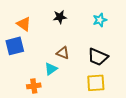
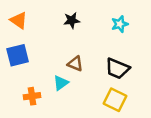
orange triangle: (24, 24) -> (19, 20), moved
yellow square: (96, 83) -> (115, 100), turned 30
orange cross: (34, 86) -> (32, 96), moved

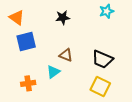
cyan star: (120, 24) -> (107, 11), moved
blue square: (18, 55) -> (26, 42), moved

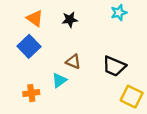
orange triangle: (17, 17) -> (35, 18), moved
blue square: (26, 42) -> (29, 46), turned -30
yellow square: (100, 86) -> (132, 97), moved

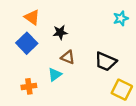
cyan star: (119, 13) -> (121, 18), moved
black star: (70, 20) -> (60, 32), moved

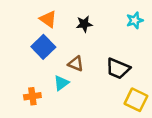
orange triangle: (32, 17) -> (48, 19), moved
black star: (60, 32) -> (84, 24), moved
blue square: (27, 43) -> (43, 47), moved

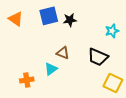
orange triangle: (48, 19) -> (16, 19), moved
cyan star: (135, 20) -> (112, 31), moved
blue square: (43, 47) -> (49, 16), moved, turned 30

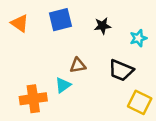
black star: (70, 20) -> (102, 26), moved
brown triangle: (63, 53) -> (78, 65), turned -32
orange cross: (27, 80) -> (33, 99), size x1.5

